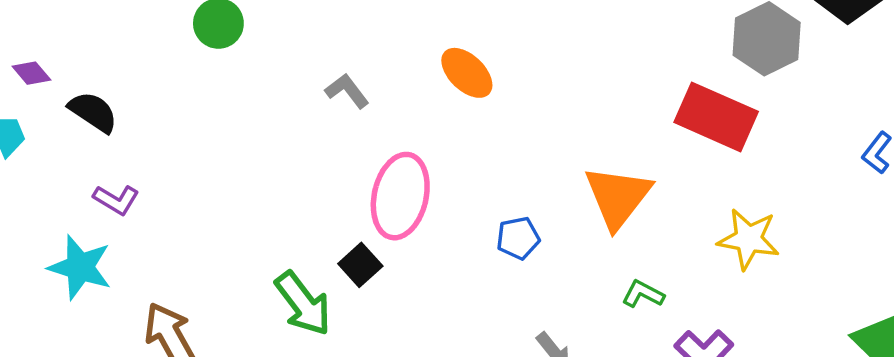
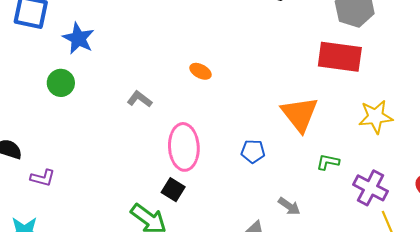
orange ellipse: (467, 73) -> (200, 71), size x0.7
purple L-shape: (116, 200) -> (43, 178), moved
blue pentagon: (518, 238) -> (253, 151), turned 30

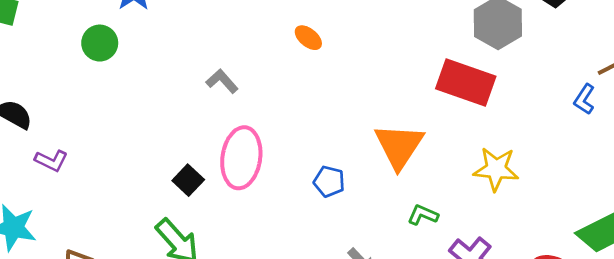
orange ellipse: (200, 71) -> (308, 38), moved
gray L-shape: (140, 99) -> (222, 81), moved
black square: (173, 190) -> (188, 180), moved

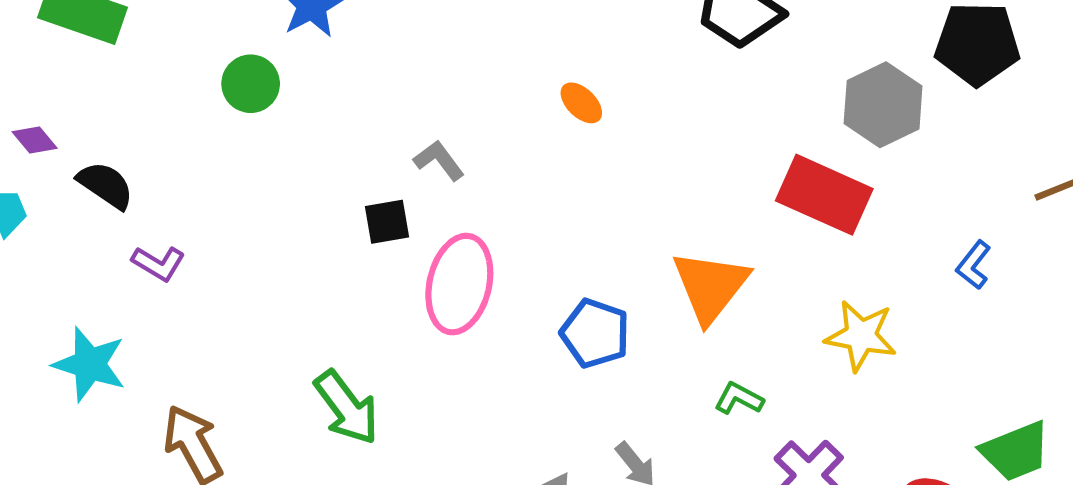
blue L-shape: (584, 99) -> (974, 265), moved
black square: (188, 180) -> (387, 222), moved, turned 32
blue pentagon: (329, 182) -> (595, 333), size x1.4

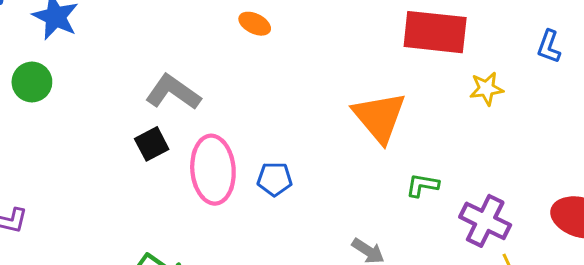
gray L-shape: (439, 160) -> (173, 92), size x1.5
blue pentagon: (595, 333) -> (275, 179), moved, size x0.7
yellow star: (861, 336) -> (486, 89), moved, size x0.7

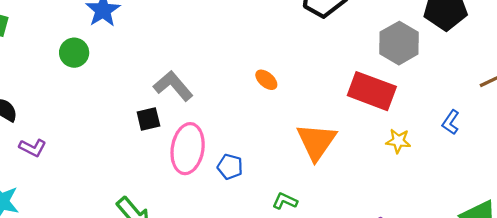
orange ellipse: (255, 24) -> (266, 80), moved
green L-shape: (422, 185) -> (285, 201), moved

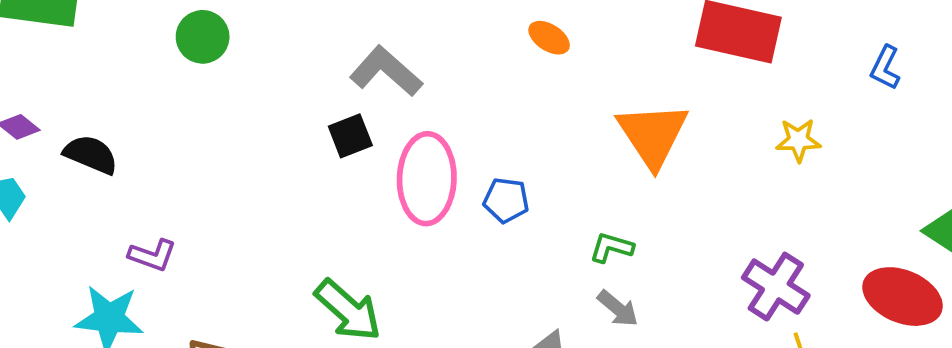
yellow star: (398, 141) -> (798, 140), moved
purple L-shape: (33, 148) -> (152, 255), moved

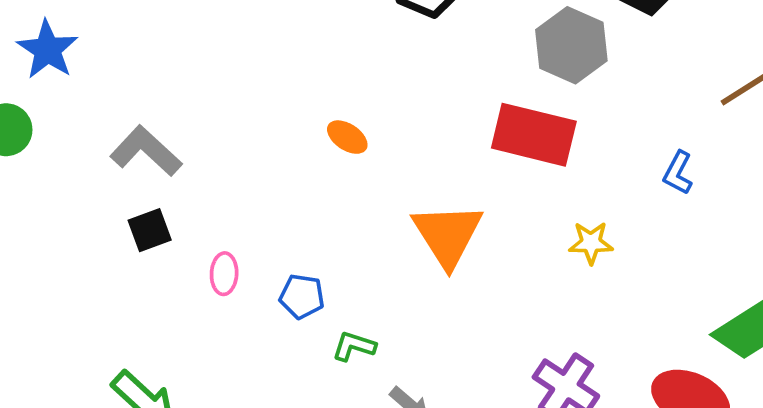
gray L-shape: (386, 71) -> (146, 151), moved
pink ellipse: (427, 179) -> (224, 274), size x0.5
green L-shape: (611, 247) -> (354, 346), moved

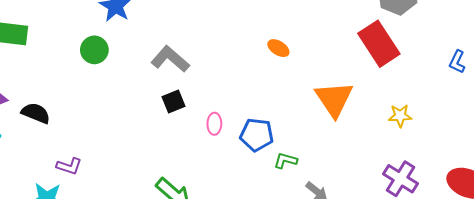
red rectangle: (534, 135) -> (379, 44), turned 45
yellow star: (591, 243) -> (400, 116), moved
blue pentagon: (302, 296) -> (257, 135), size x1.4

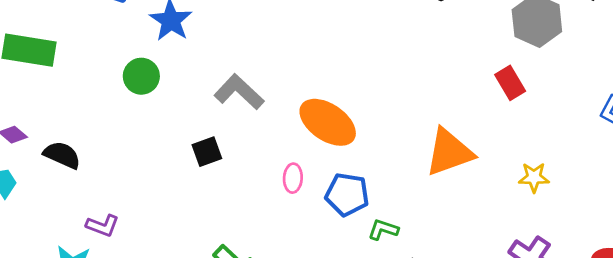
red rectangle: (379, 44) -> (510, 83), size x0.6
orange ellipse: (278, 48) -> (328, 122), moved, size x2.0
orange triangle: (334, 99) -> (449, 152), turned 42
black square: (173, 102) -> (207, 152), moved

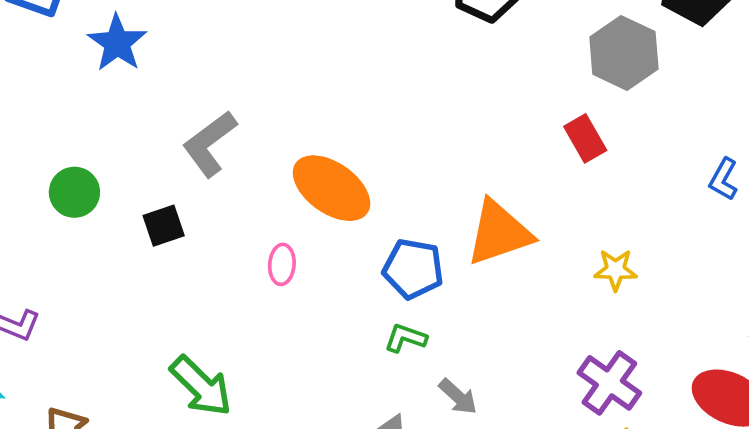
green circle: (141, 76) -> (74, 192), moved
gray L-shape: (239, 92) -> (210, 144), turned -81
blue pentagon: (347, 194) -> (413, 269), moved

